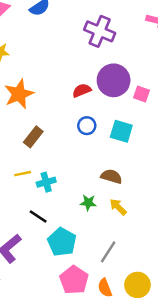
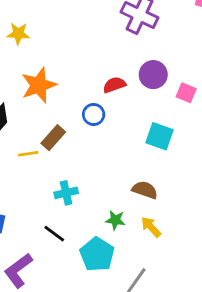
purple circle: (114, 80) -> (153, 75), size x0.7
blue circle: (87, 126) -> (94, 114), moved
yellow line: (23, 174) -> (28, 154), moved
cyan pentagon: (62, 242) -> (97, 254), moved

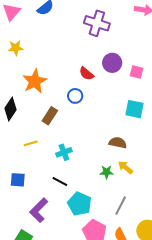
red semicircle: (114, 85) -> (86, 74), turned -112
cyan square: (159, 136) -> (135, 109), moved
yellow line: (28, 154) -> (31, 143), moved
green star: (115, 220) -> (107, 172), moved
cyan pentagon: (97, 254) -> (80, 204), moved

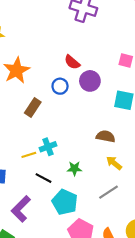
purple circle: (112, 63) -> (90, 81), moved
yellow line: (31, 143) -> (29, 155), moved
green star: (107, 172) -> (74, 168), moved
gray line: (121, 206) -> (108, 192), moved, turned 30

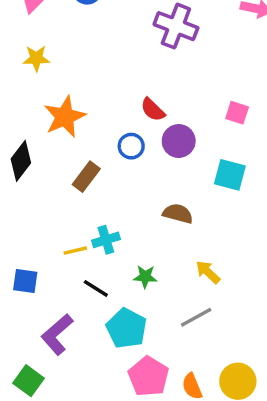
brown semicircle: (106, 136) -> (178, 214), moved

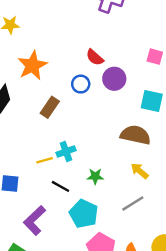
brown semicircle: (178, 214) -> (135, 135), moved, size x1.4

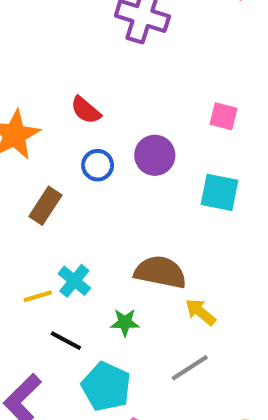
red semicircle: (95, 57) -> (86, 110), moved
brown semicircle: (135, 135) -> (160, 272), moved
cyan cross: (66, 152) -> (74, 281), turned -30

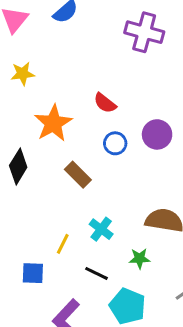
brown rectangle: (45, 206) -> (78, 175), turned -76
yellow line: (38, 296) -> (63, 244), moved, turned -45

